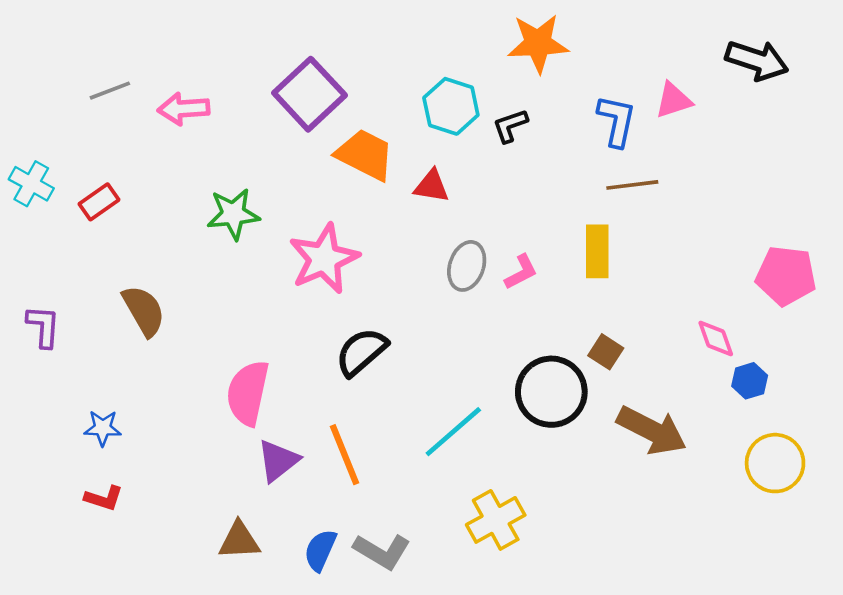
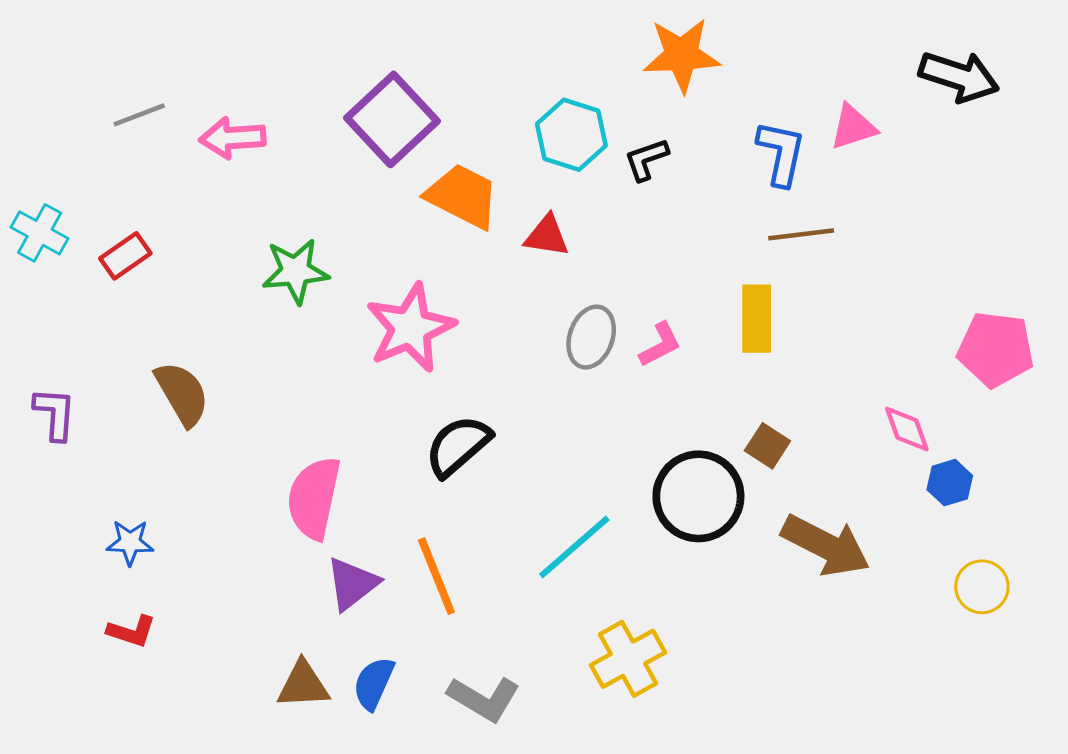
yellow circle: (775, 463) -> (982, 587), size x0.7
blue semicircle: (320, 550) -> (374, 683), moved

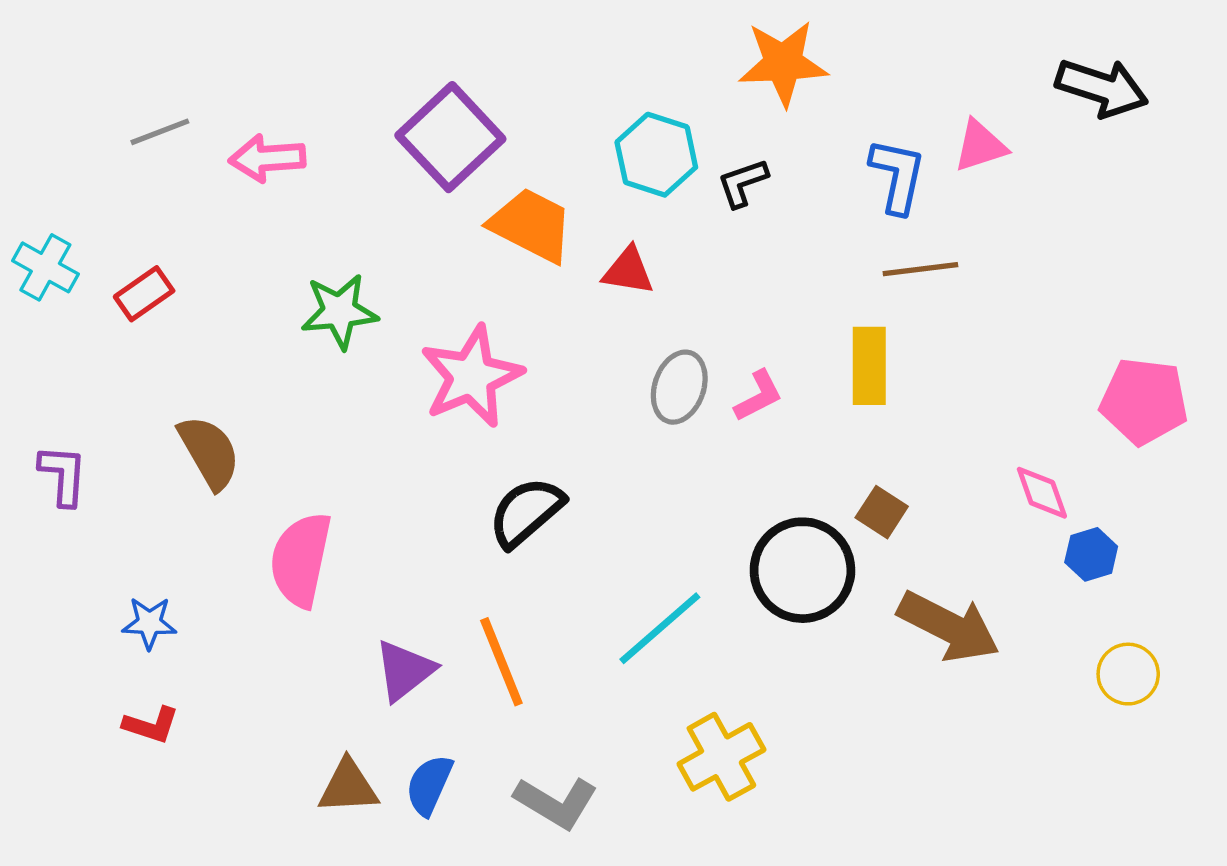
pink semicircle: (314, 498) -> (301, 560), moved

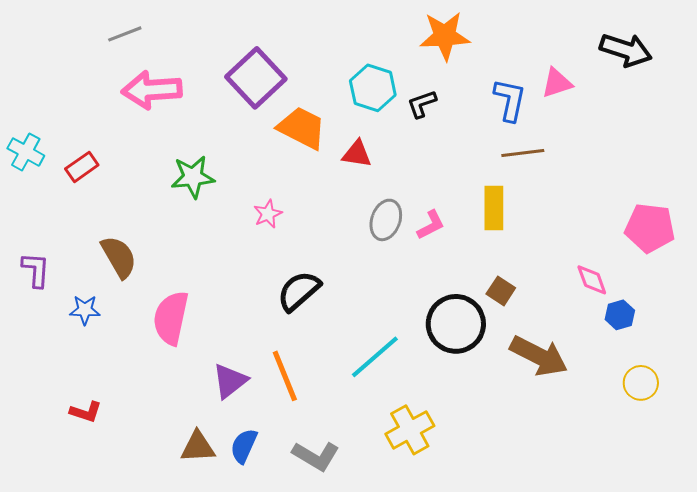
gray line: (160, 132) -> (125, 34), moved
pink arrow: (267, 158) -> (152, 90), size x1.4
pink star: (471, 377) -> (268, 214), size x0.5
blue star: (149, 623) -> (85, 310), moved

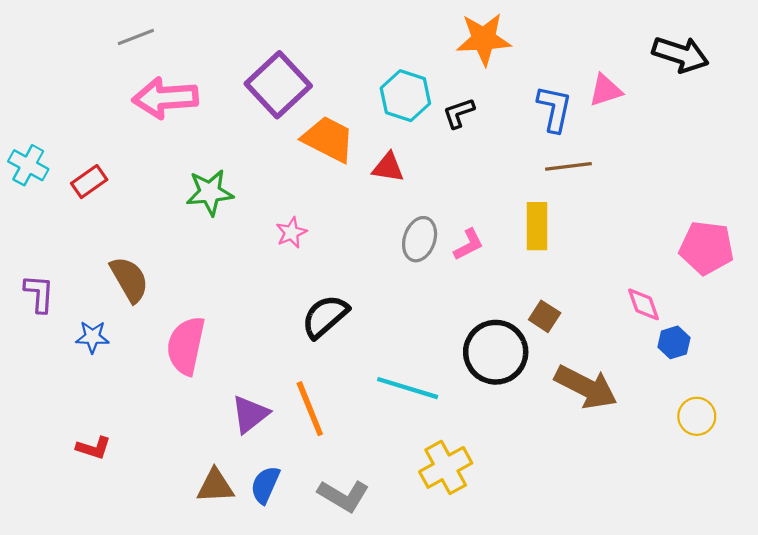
cyan line: (375, 357) -> (408, 388), turned 58

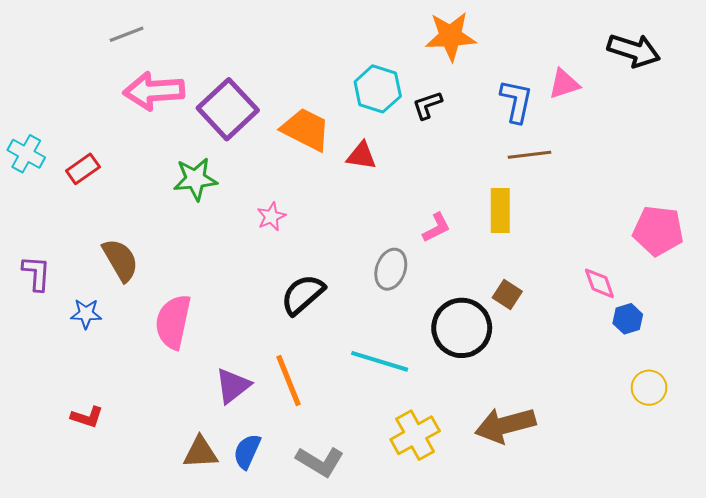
purple square: (278, 85) -> (228, 109), moved
gray ellipse: (420, 239) -> (391, 269), moved
brown arrow: (586, 387) -> (505, 425), moved, turned 138

